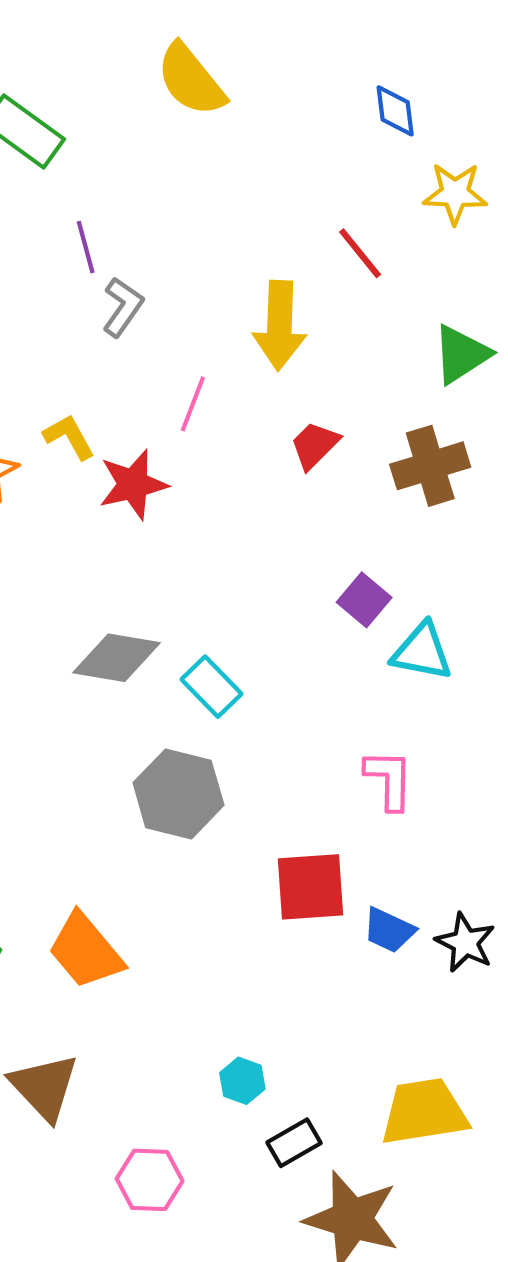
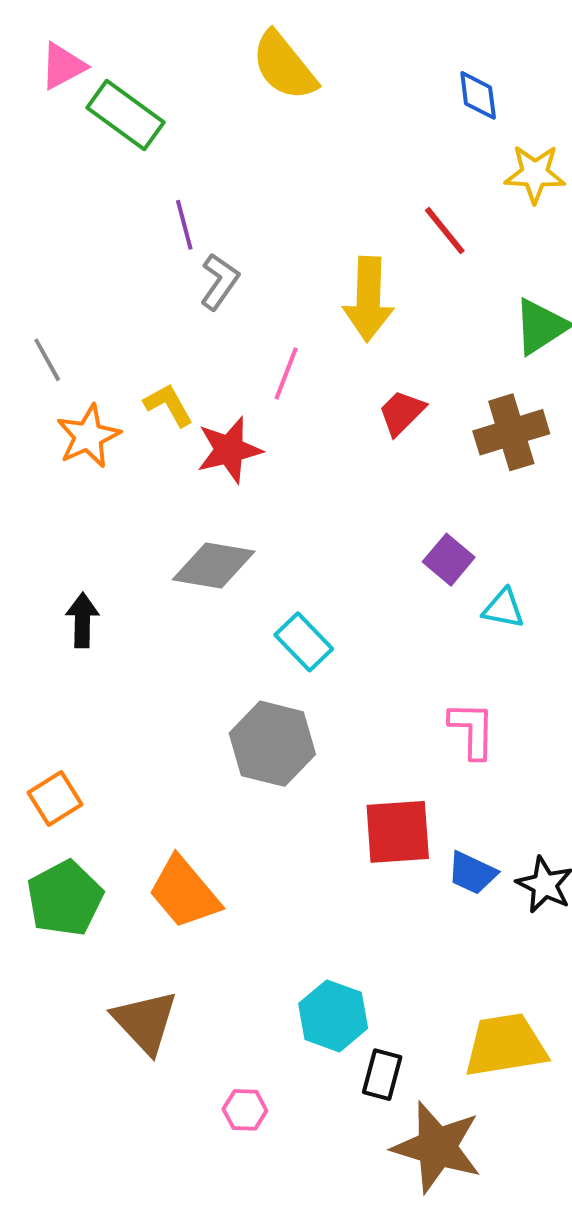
cyan triangle: (422, 652) -> (503, 609), size x0.7
gray diamond: (117, 658) -> (214, 565), moved
cyan hexagon: (242, 1081) -> (333, 1016), size x1.6
black rectangle: (294, 1143) -> (382, 1075), turned -45
pink hexagon: (150, 1180) -> (245, 1110), size x0.7

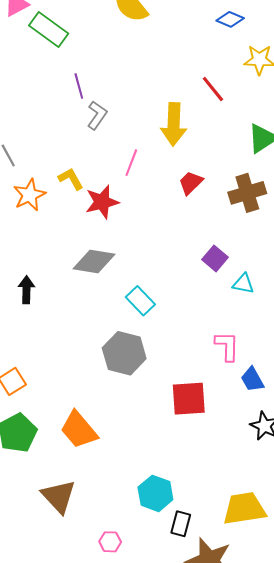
blue diamond: (478, 95) -> (230, 19), turned -60
blue trapezoid: (472, 873) -> (252, 379), moved, turned 36

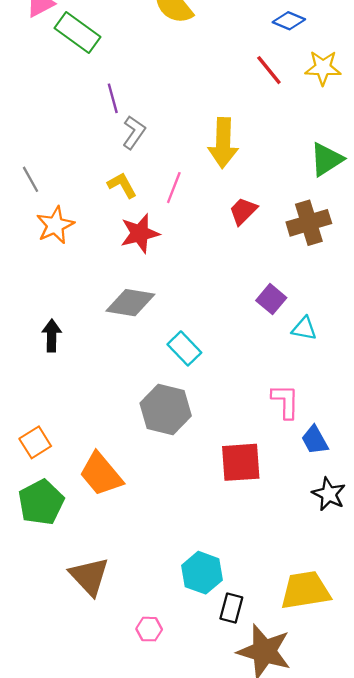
red line: (213, 89) -> (269, 70), moved
yellow L-shape: (71, 179) -> (122, 185), moved
orange trapezoid: (79, 430) -> (101, 474), moved

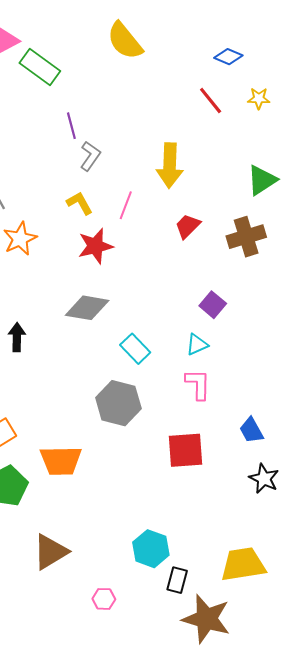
yellow star: (323, 68) -> (259, 98), size x0.7
cyan triangle: (304, 328) -> (197, 344), moved, turned -35
pink L-shape: (285, 401) -> (198, 384), moved
orange trapezoid: (101, 474) -> (61, 461), turned -51
brown triangle: (89, 576) -> (50, 552), turned 42

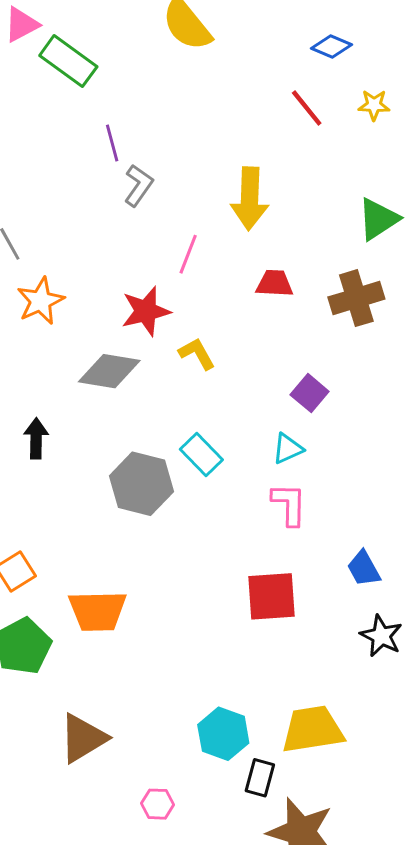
yellow L-shape: (80, 203) -> (197, 354), moved
red trapezoid: (188, 226) -> (274, 283), turned 48
gray diamond: (87, 308) -> (109, 371), moved
gray hexagon: (118, 403) -> (141, 484), moved
yellow trapezoid: (243, 564) -> (313, 729), moved

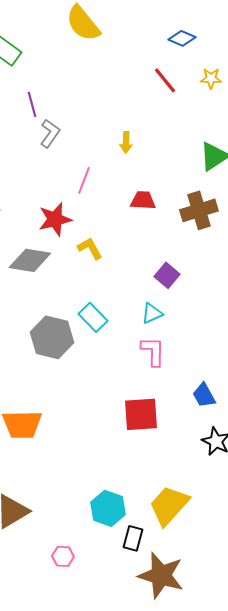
yellow arrow: (250, 199) -> (126, 142), size x0.5
yellow trapezoid: (313, 729) -> (169, 505), turned -39

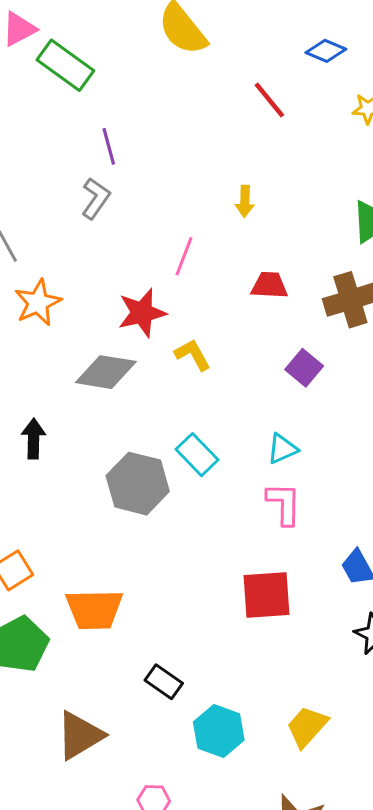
red line: (165, 80) -> (269, 100), moved
gray L-shape: (50, 133) -> (96, 198), moved
purple square: (167, 275) -> (304, 368), moved
yellow trapezoid: (169, 505) -> (307, 727), size x0.7
black rectangle: (133, 538) -> (164, 682), moved, turned -70

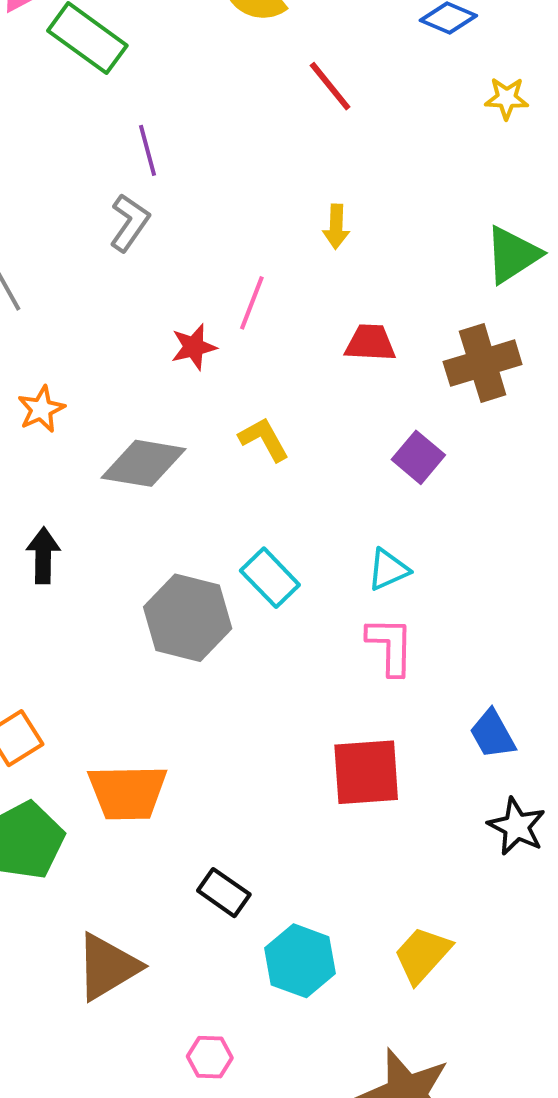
red line: (269, 100) -> (330, 86), moved
orange star: (38, 303) -> (41, 409), moved, size x0.7
red star: (142, 313) -> (194, 347), moved, size x0.7

